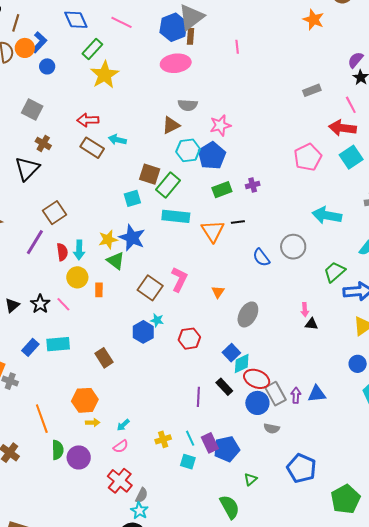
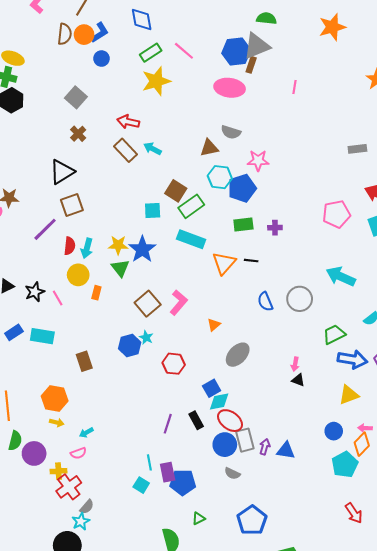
pink line: (121, 22) -> (184, 51), moved
black triangle: (27, 169) -> (62, 172), moved
yellow cross: (163, 439) -> (59, 471), moved

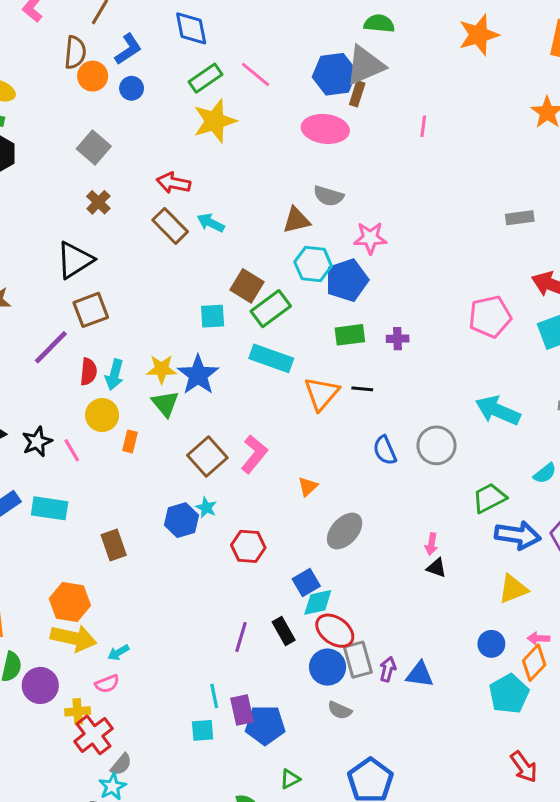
orange circle: (84, 35) -> (93, 76), moved
yellow arrow: (57, 422) -> (74, 638), size x2.0
cyan square: (141, 485) -> (203, 730), turned -35

